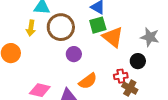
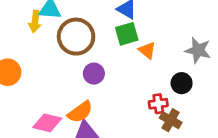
yellow arrow: (31, 28) -> (35, 22), moved
orange triangle: (113, 37) -> (147, 50), size x0.6
orange semicircle: (88, 81) -> (80, 112), moved

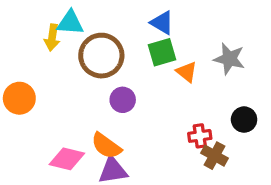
gray star: (198, 50) -> (229, 59), moved
black circle: (182, 83) -> (244, 120), moved
orange semicircle: (80, 112) -> (106, 146), turned 72

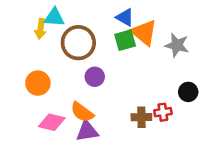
orange triangle: (187, 72) -> (144, 33), moved, size x1.6
orange circle: (19, 98) -> (38, 83), moved
red cross: (200, 136) -> (163, 112), moved
brown cross: (215, 156) -> (141, 117), moved, turned -30

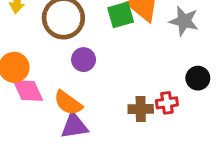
pink diamond: (52, 122) -> (28, 90), moved, turned 52

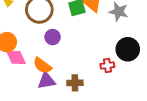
black circle: (198, 78) -> (128, 49), size x1.5
brown cross: (141, 109) -> (75, 83), moved

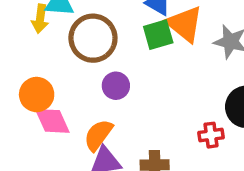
orange semicircle: (42, 66) -> (98, 135), turned 90

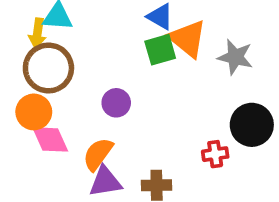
brown circle: (93, 38) -> (48, 68), moved

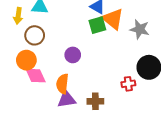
yellow arrow: (37, 33) -> (18, 16), moved
brown circle: (48, 68) -> (35, 35), size x0.7
orange semicircle: (98, 154) -> (62, 84), turned -30

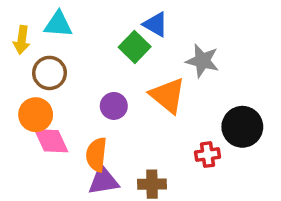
orange triangle: (113, 19) -> (168, 96), moved
green square: (97, 25) -> (135, 47), moved, turned -30
gray star: (140, 29) -> (202, 61), moved

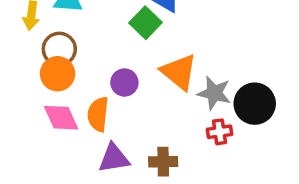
gray star: (202, 61) -> (214, 93), moved
orange circle: (36, 115) -> (58, 74), moved
orange semicircle: (96, 155) -> (98, 114), moved

